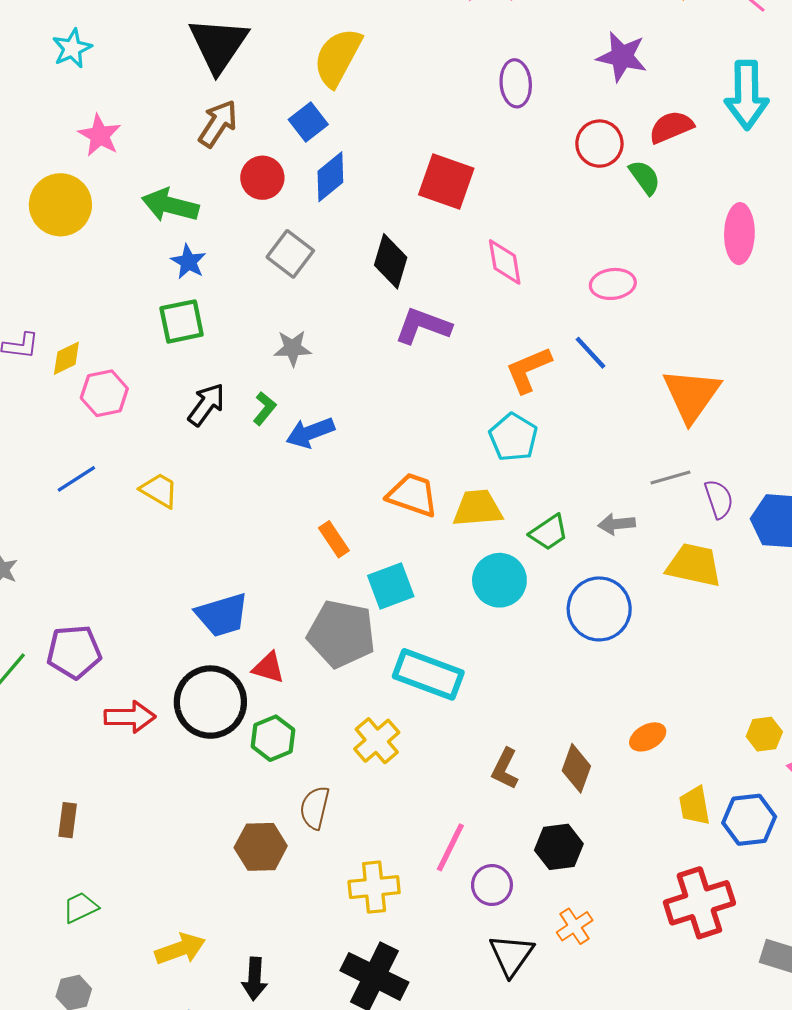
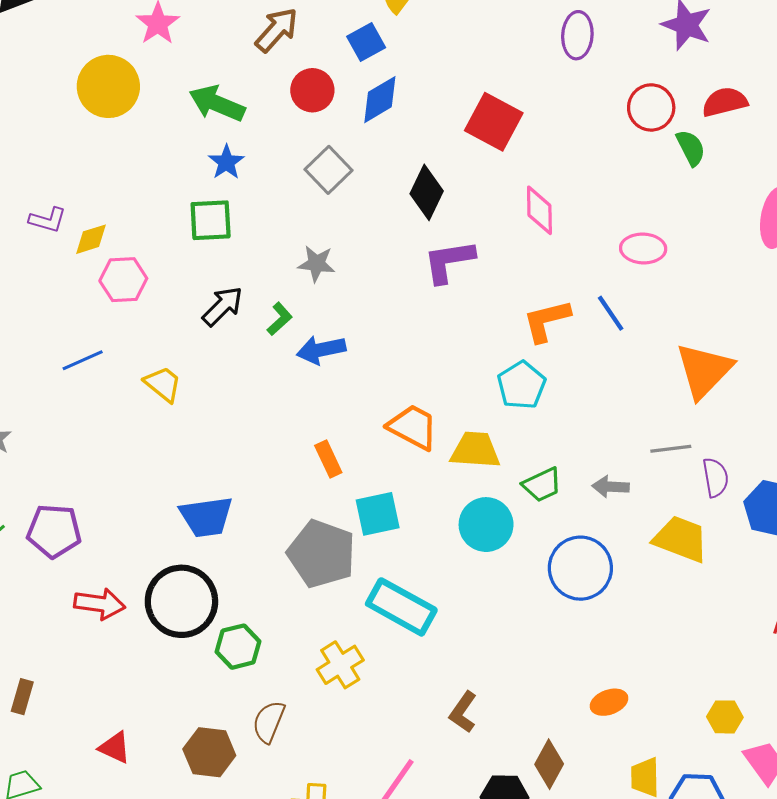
purple L-shape: (423, 326) -> (449, 261), turned -38
red triangle: (268, 668) -> (115, 748), moved
brown diamond: (576, 768) -> (549, 764), moved

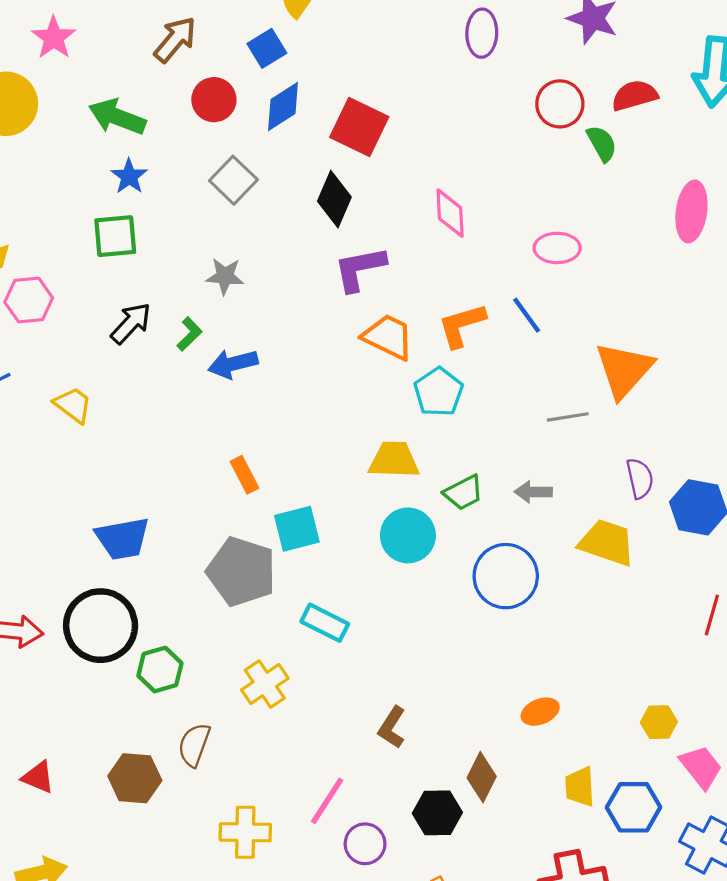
red square: (494, 122) -> (359, 127), moved
orange trapezoid: (413, 427) -> (388, 337), moved
gray line: (671, 449) -> (568, 417), moved
cyan rectangle: (401, 607) -> (325, 623), size x0.7

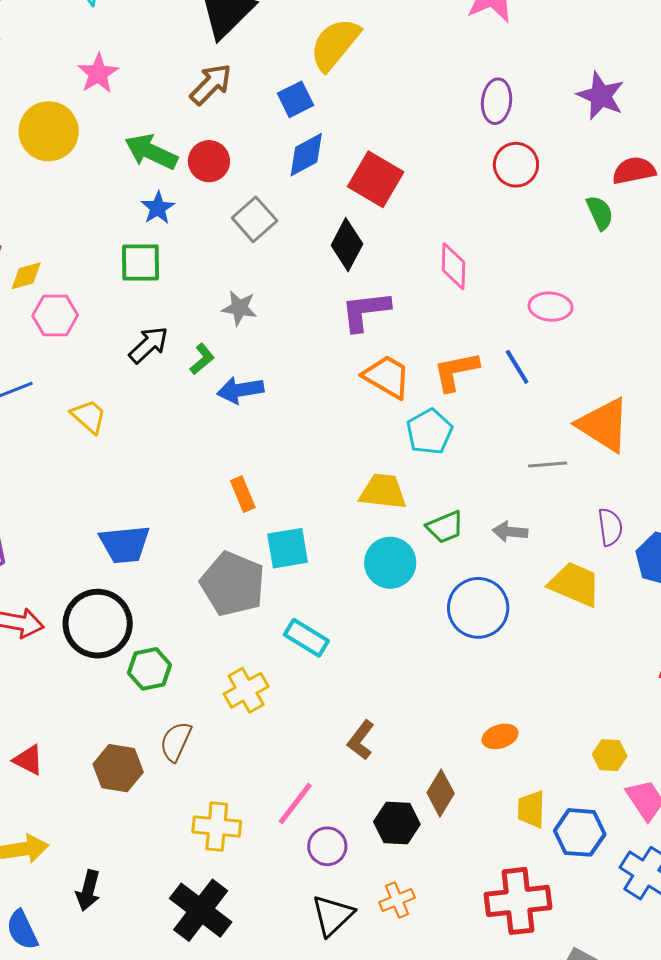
red circle: (214, 100) -> (209, 161), moved
red circle: (560, 104) -> (516, 165), moved
orange triangle: (624, 370) -> (604, 425), turned -44

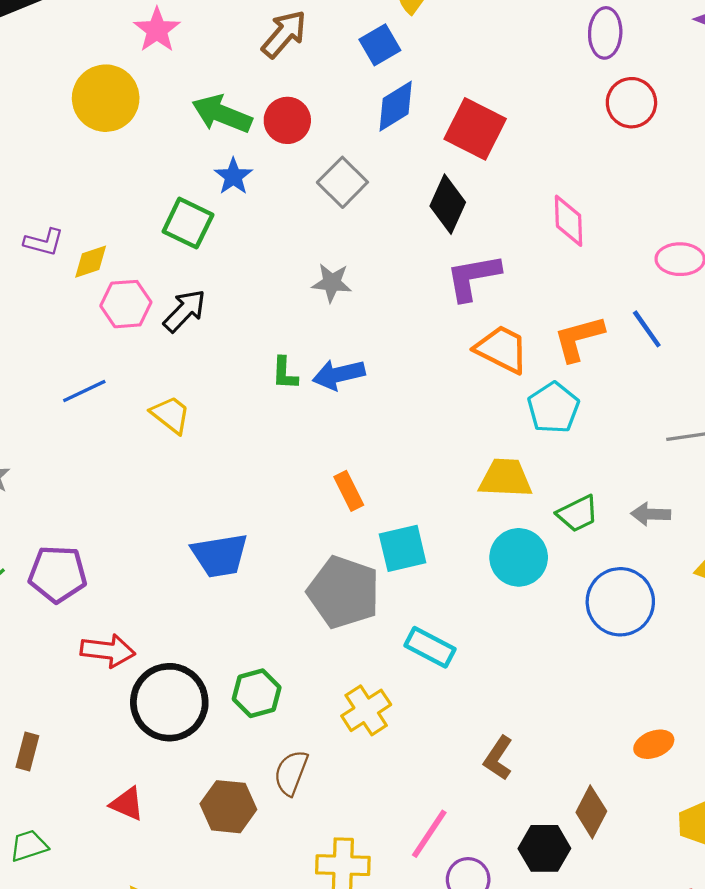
green square: (140, 263) -> (188, 223), moved, turned 30
black arrow: (148, 345) -> (185, 311), moved
green L-shape: (202, 359) -> (285, 373), moved, turned 136
black circle: (98, 624) -> (169, 702), moved

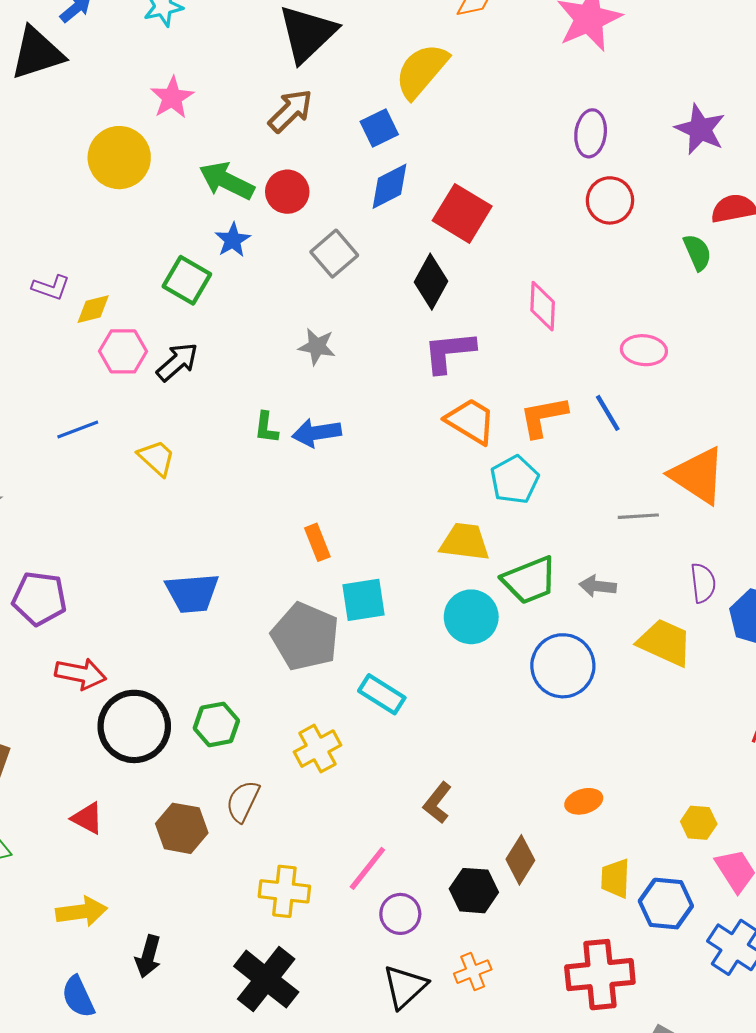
green trapezoid: (578, 514) -> (529, 580), size x1.4

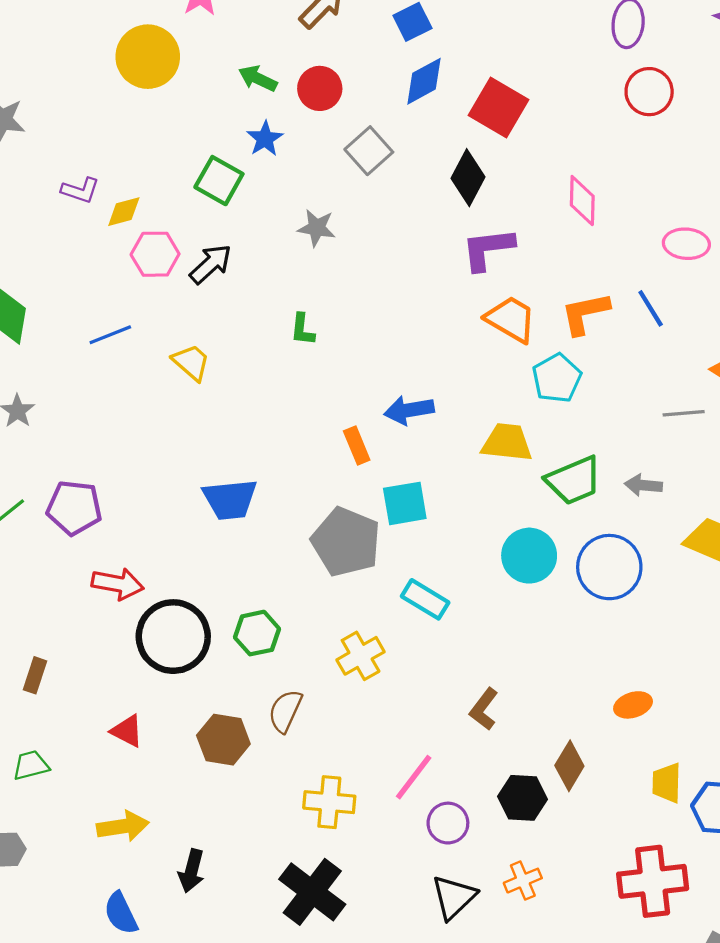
green arrow: (227, 181) -> (258, 78), size x0.7
gray star: (317, 346) -> (317, 228), moved
blue arrow: (317, 433) -> (409, 410), moved
cyan circle: (471, 617) -> (529, 556), moved

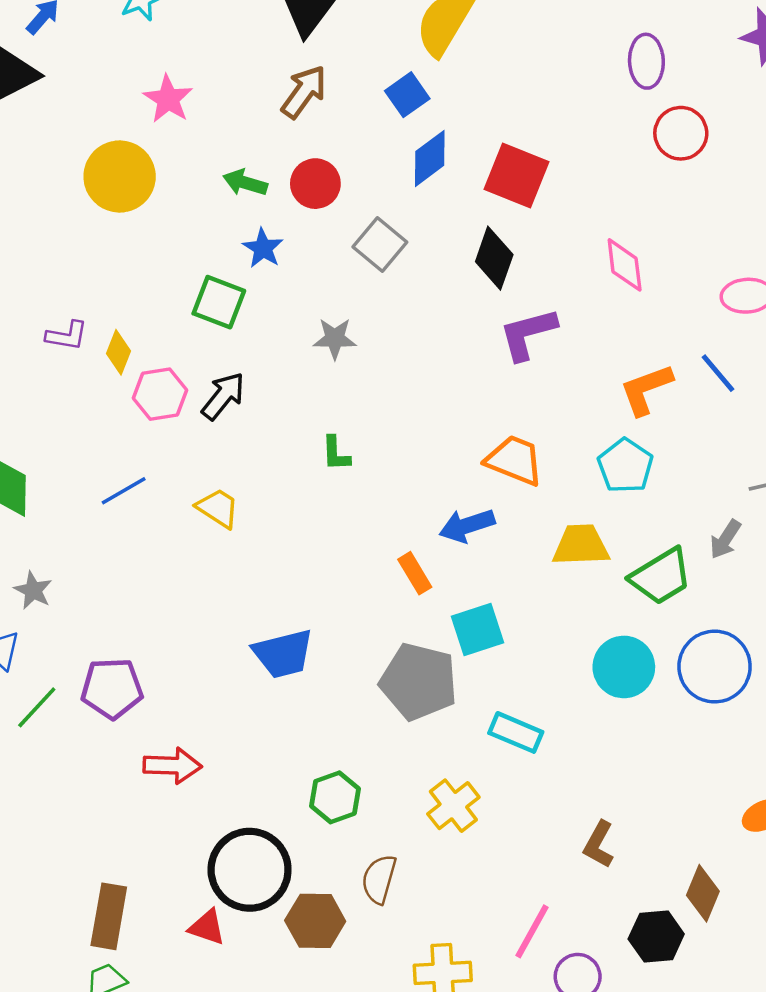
yellow diamond: (124, 212) -> (118, 352), turned -45
orange trapezoid: (511, 319) -> (515, 460), moved
gray arrow: (643, 485) -> (725, 539), moved, turned -54
black circle: (173, 637) -> (250, 870), moved
brown rectangle: (35, 675) -> (109, 916), moved, size x1.6

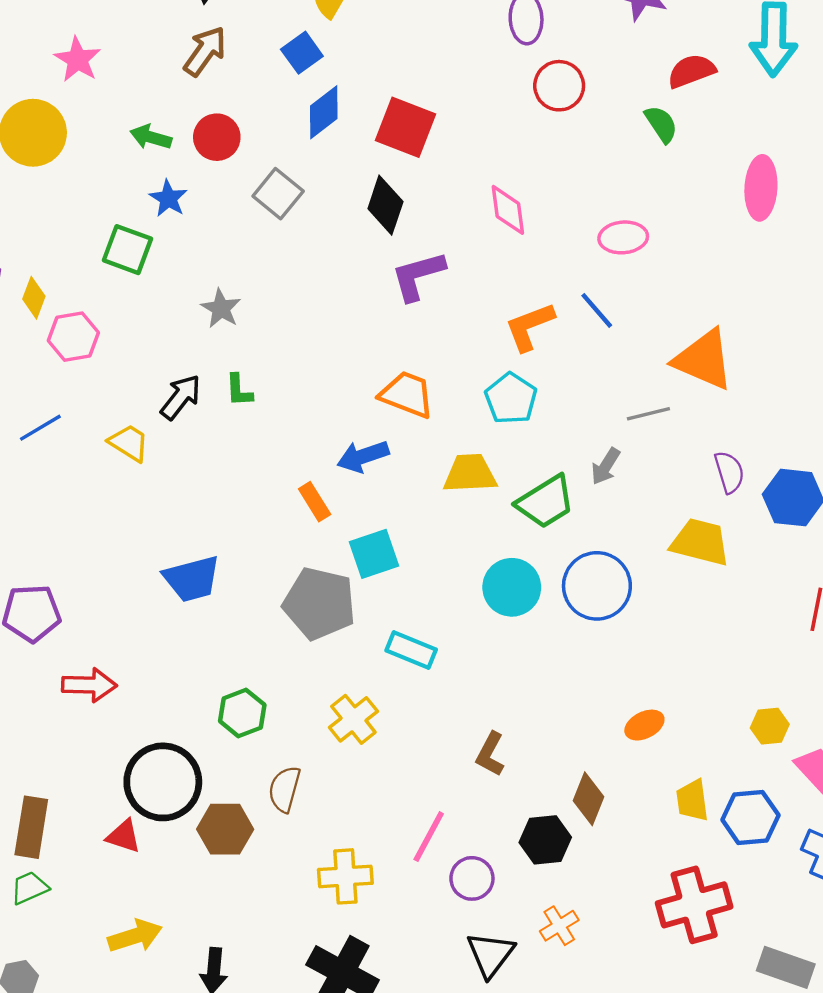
gray star: (335, 339) -> (221, 308), moved, turned 30
black arrow: (223, 396) -> (181, 397), moved

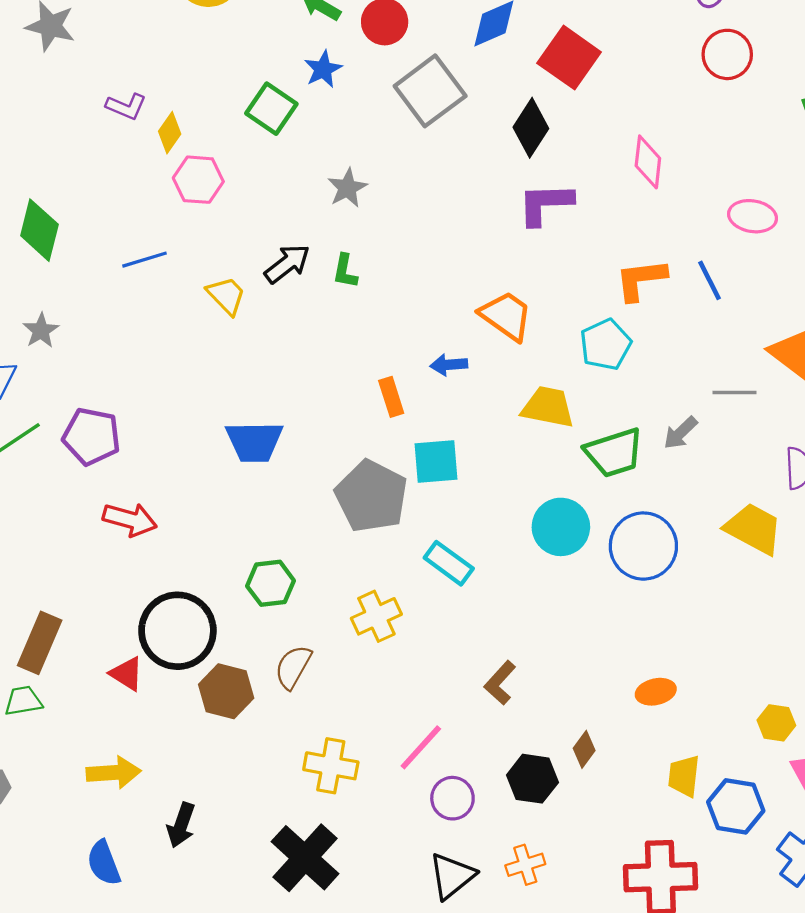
gray square: (278, 194) -> (430, 91), size x1.4
blue arrow: (363, 456) -> (449, 365), size x0.7
brown diamond: (589, 799) -> (584, 749), size x0.7

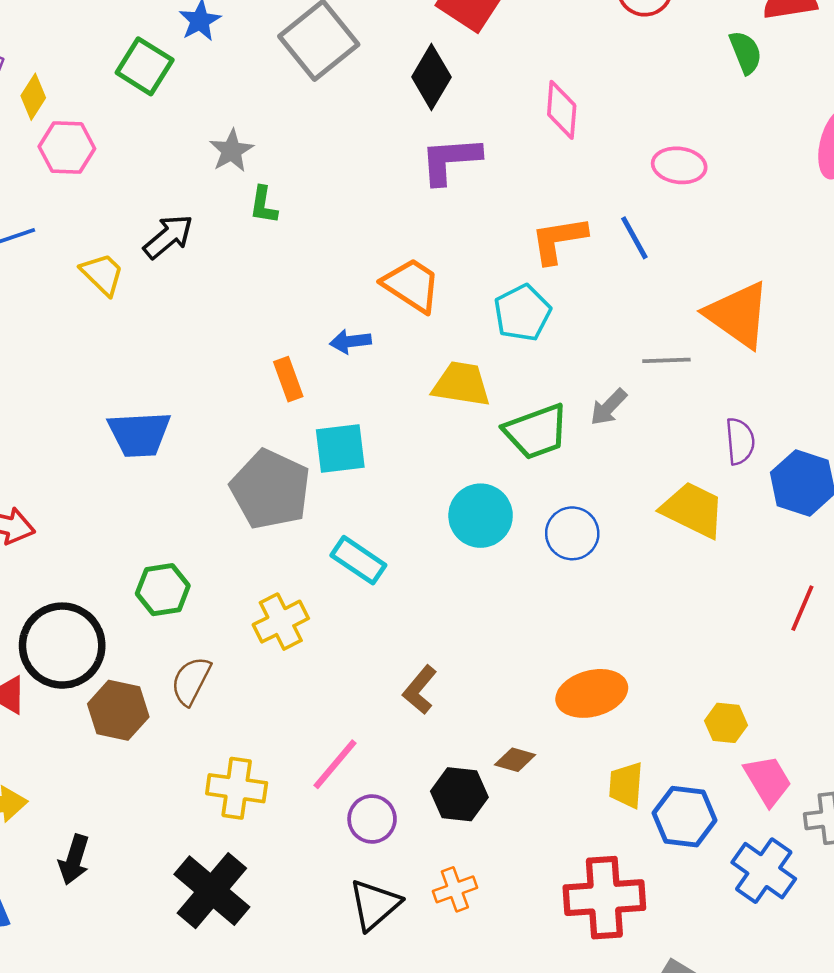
green L-shape: (345, 271) -> (264, 205), moved
blue circle: (643, 546) -> (572, 533), size x0.7
orange ellipse: (656, 692) -> (592, 693), size x1.6
brown diamond: (584, 749) -> (515, 760), turned 72

